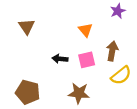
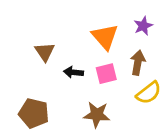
purple star: (118, 11) -> (143, 26), moved
brown triangle: (27, 27) -> (45, 52), moved
orange triangle: (86, 30) -> (105, 37), size x1.5

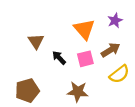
brown arrow: (138, 63) -> (111, 50), turned 48
black arrow: (73, 72) -> (59, 58), turned 40
brown pentagon: (34, 113) -> (27, 91), turned -30

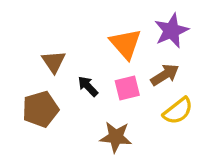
purple star: (115, 20) -> (171, 31), size x1.5
brown pentagon: (27, 91) -> (40, 109), moved

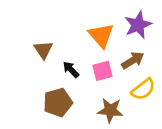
brown pentagon: (40, 109) -> (58, 102), moved
brown star: (116, 137) -> (110, 110), moved

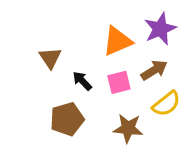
orange triangle: (101, 35) -> (117, 41), turned 48

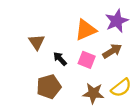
pink square: (119, 82) -> (87, 60), turned 36
yellow semicircle: (166, 104) -> (121, 88), moved

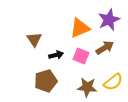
black arrow: (60, 59) -> (56, 55), turned 120

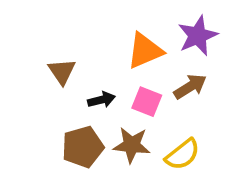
yellow semicircle: (113, 82) -> (183, 154), moved
brown star: (87, 87) -> (132, 145), moved

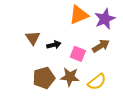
orange triangle: (145, 51) -> (79, 15), moved
black arrow: (102, 100) -> (54, 45), moved

